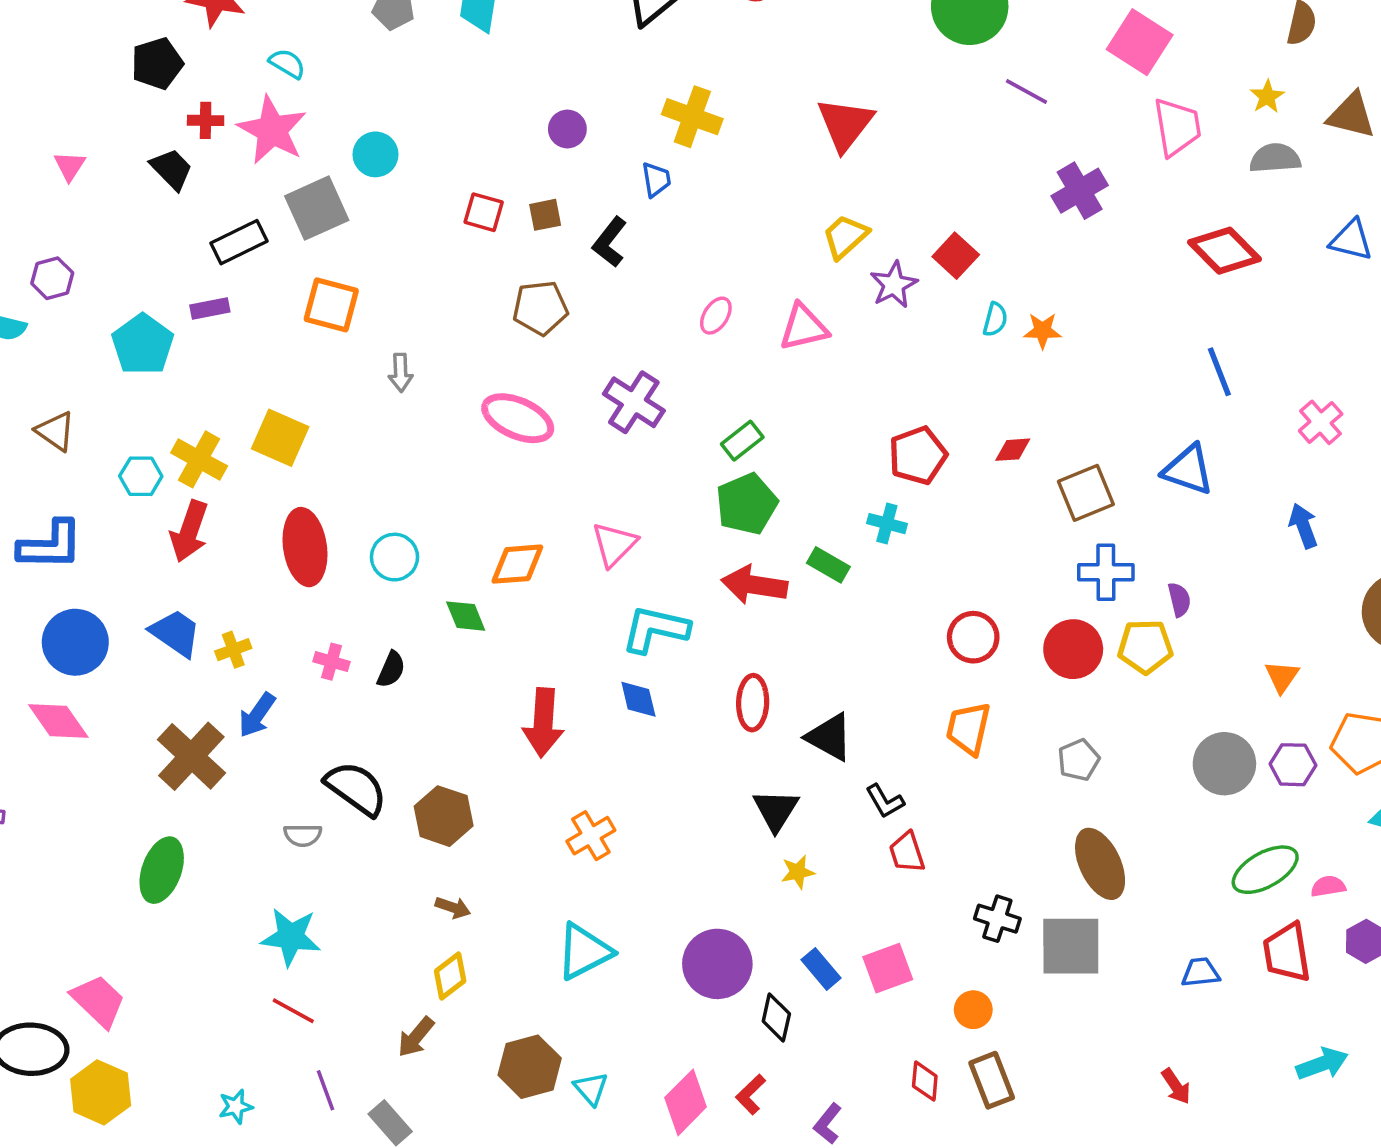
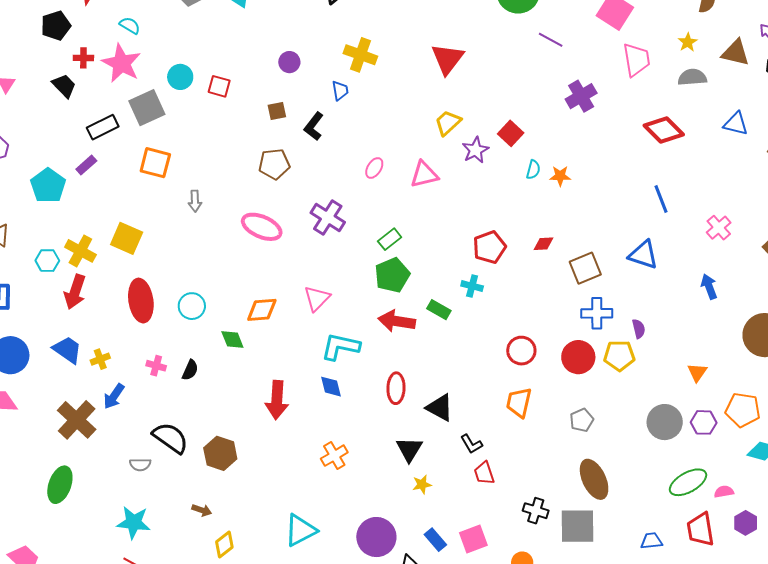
red square: (484, 212) -> (219, 86), moved
purple rectangle: (210, 308) -> (86, 165), turned -30
orange cross: (591, 836) -> (334, 456), moved
brown arrow: (453, 908) -> (202, 510), moved

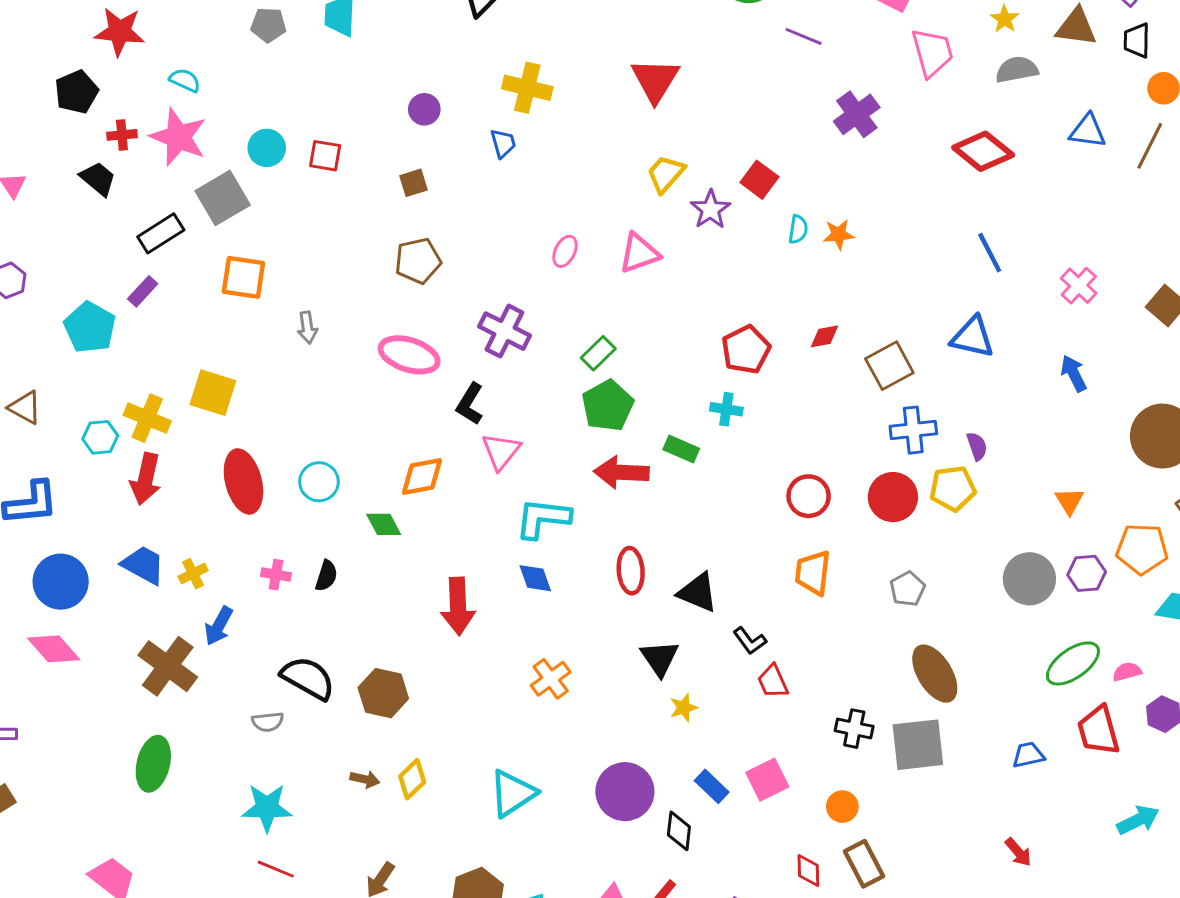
black L-shape: (314, 126) -> (470, 404), moved
yellow diamond: (224, 544) -> (412, 779), moved

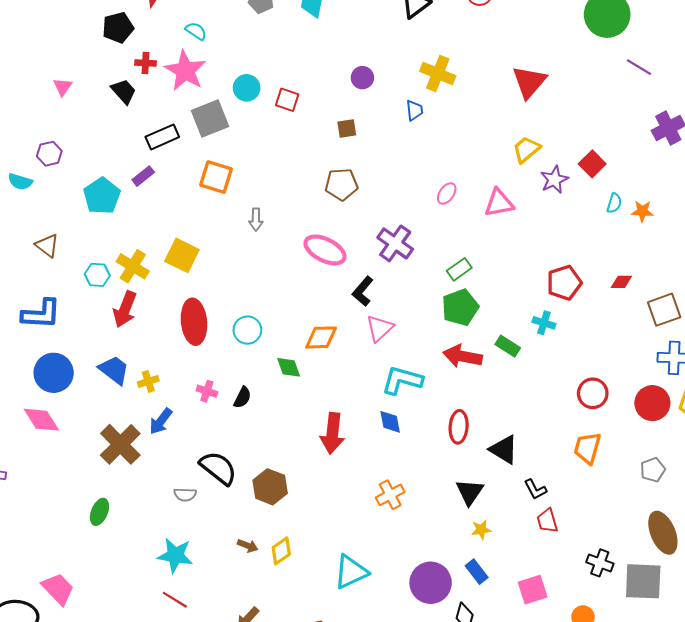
green ellipse: (153, 764) -> (99, 512), size x0.7
blue rectangle: (712, 786) -> (477, 572), moved

